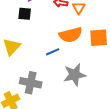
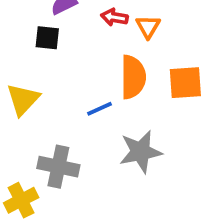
orange semicircle: (71, 35) -> (133, 77), turned -75

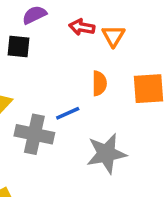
orange semicircle: (133, 77) -> (99, 83), size x0.6
gray cross: (58, 167) -> (34, 134), moved

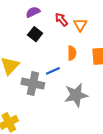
red arrow: (82, 27) -> (61, 19), turned 40
black square: (19, 46) -> (35, 34), moved, turned 32

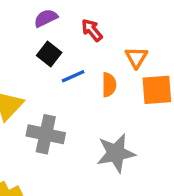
orange triangle: (80, 25) -> (136, 57), moved
blue line: (53, 71) -> (73, 76), moved

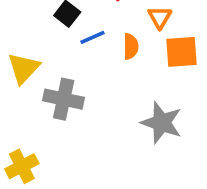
gray star: (116, 153) -> (162, 123), moved, turned 30

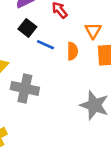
blue line: (93, 37) -> (45, 45), turned 48

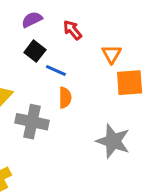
orange semicircle: (72, 51) -> (65, 98), moved

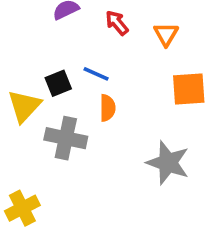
black square: (35, 51) -> (58, 83), moved, turned 30
orange triangle: (112, 54) -> (166, 34), moved

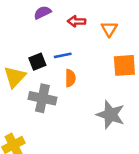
red arrow: (117, 23) -> (77, 21), turned -48
blue line: (96, 74) -> (63, 55), turned -36

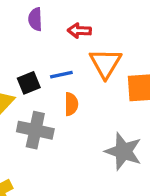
purple semicircle: (42, 12) -> (35, 19), turned -66
orange triangle: (109, 29) -> (105, 63), moved, size x1.5

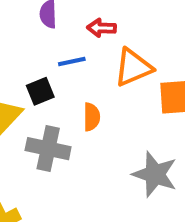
orange triangle: (105, 63) -> (133, 67), turned 36
blue line: (61, 75) -> (72, 62), moved

